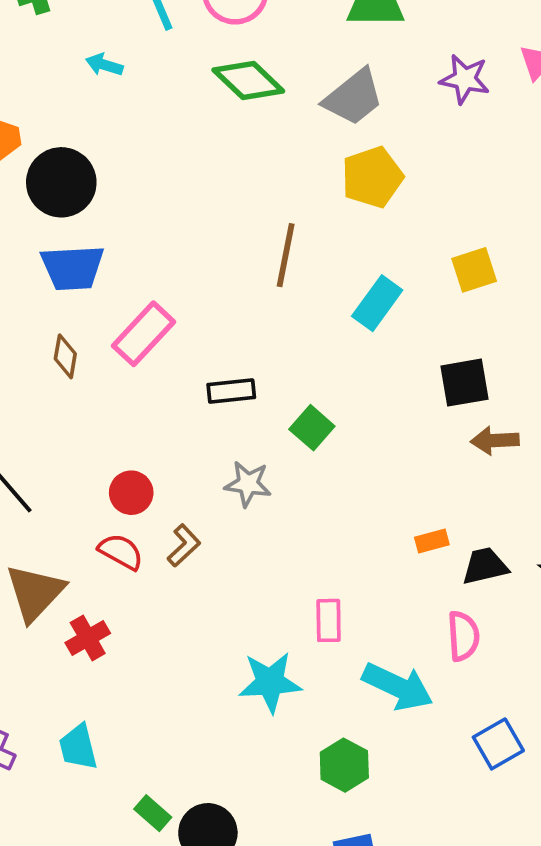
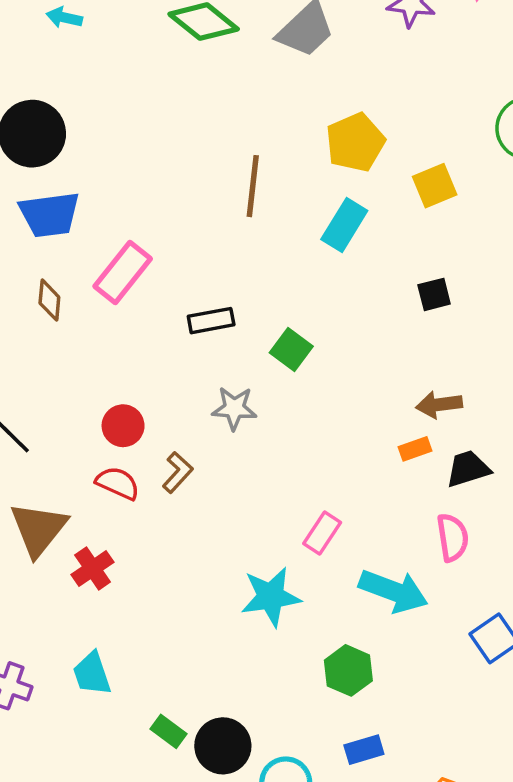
yellow pentagon: (372, 177) -> (355, 142), moved
black square: (464, 383) -> (434, 294), size x0.7
brown arrow: (495, 440) -> (439, 405), moved
pink rectangle: (329, 620) -> (322, 533), turned 39

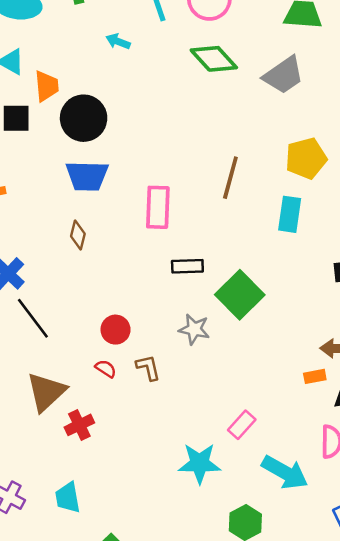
cyan rectangle: (344, 225) -> (290, 214), turned -32
pink rectangle: (123, 272) -> (158, 207), moved, turned -45
green square: (291, 349) -> (240, 295), size x1.6
brown L-shape: (178, 472) -> (148, 368), turned -64
red semicircle: (118, 483) -> (106, 369), size x0.7

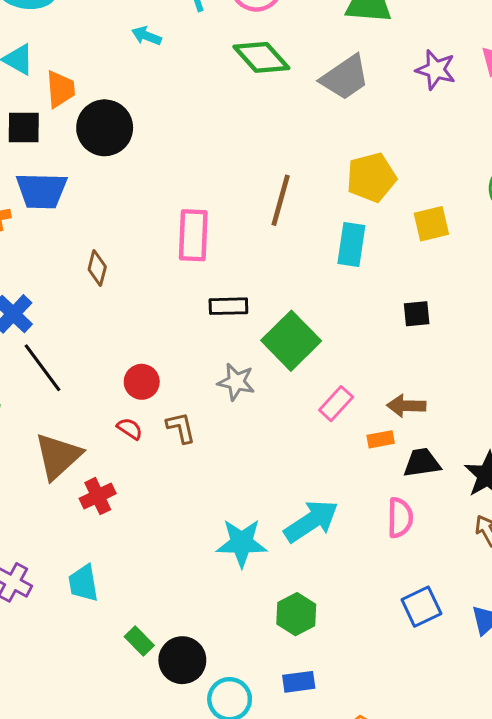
blue trapezoid: (87, 176) -> (42, 191), moved
pink rectangle: (242, 425) -> (336, 404), moved
cyan arrow: (285, 472) -> (311, 521), moved, turned -63

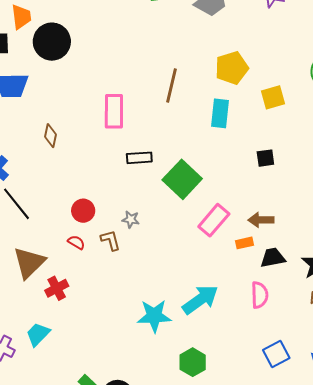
gray star: (236, 382) -> (131, 219), moved, size x0.7
pink rectangle: (336, 404) -> (214, 220), size x1.4
cyan trapezoid: (83, 583) -> (38, 334), moved, turned 56

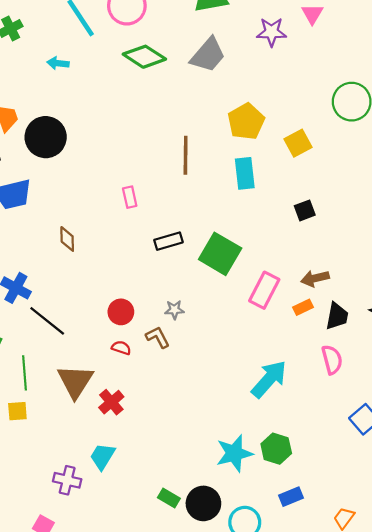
pink rectangle: (114, 111) -> (130, 197), size x0.6
black trapezoid: (273, 258) -> (337, 316), turned 124
cyan star: (154, 316) -> (234, 453), moved

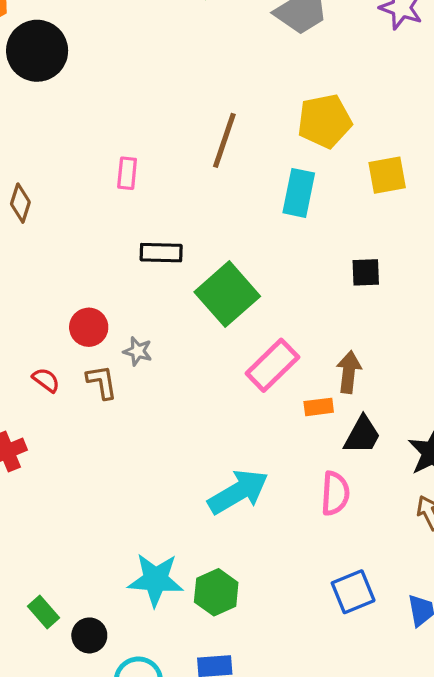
brown arrow: (315, 278) -> (349, 372), turned 92
red circle: (121, 312) -> (89, 327), moved
black circle: (203, 503) -> (89, 635), size x0.7

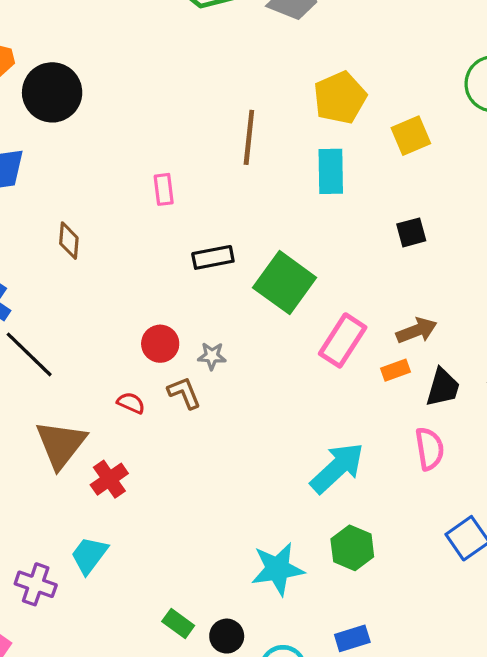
brown arrow: (349, 372) -> (417, 331), turned 75
green hexagon: (216, 592) -> (352, 548), moved

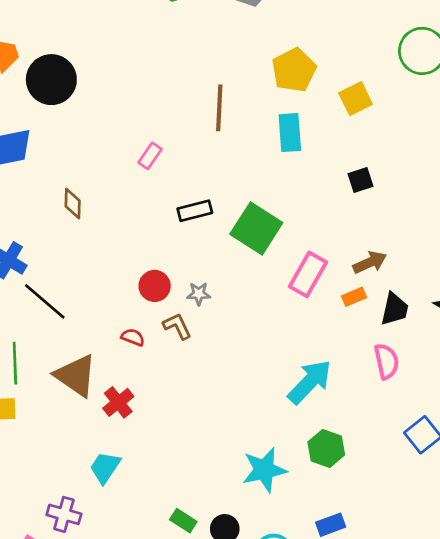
pink rectangle: (164, 189) -> (150, 156), turned 45
brown triangle: (61, 444) -> (76, 375), turned -30
purple cross: (36, 584) -> (64, 514), moved

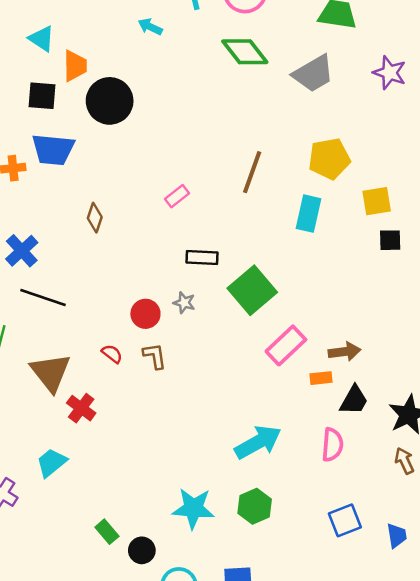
black square: (361, 180) -> (390, 240), moved
gray star: (199, 294) -> (184, 303), moved
black line: (45, 301) -> (43, 298), turned -39
red cross: (118, 402) -> (81, 408), turned -32

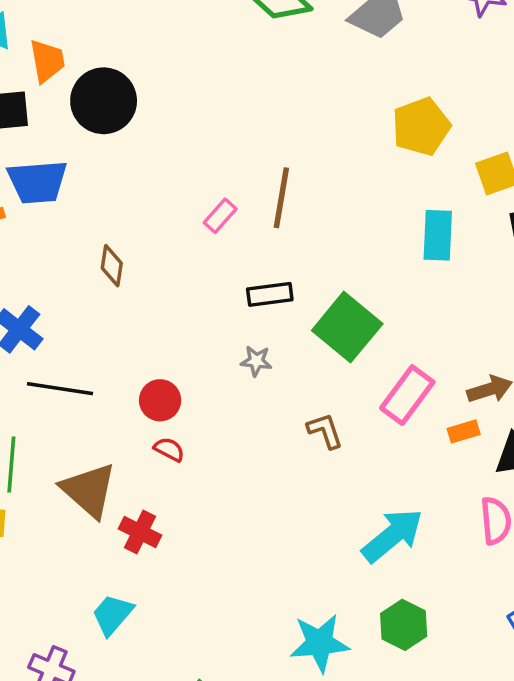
brown line: (252, 172) -> (281, 198), moved
cyan rectangle: (308, 214) -> (438, 235), moved
red circle: (145, 314) -> (160, 400), moved
brown L-shape: (155, 356) -> (325, 431), moved

